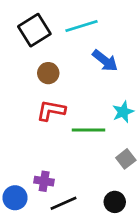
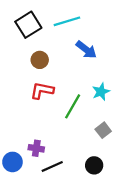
green line: (88, 130) -> (73, 106), turned -60

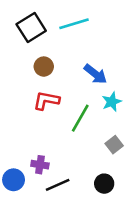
blue arrow: (86, 50) -> (95, 74), moved

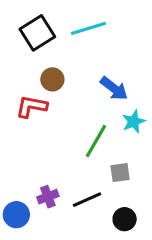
red L-shape: (46, 100) -> (31, 106), moved
gray square: (114, 145) -> (120, 173), moved, turned 30
purple cross: (40, 165) -> (48, 197), turned -30
black line: (58, 185) -> (87, 200), moved

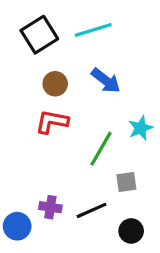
blue arrow: (114, 88) -> (106, 81), moved
red L-shape: (31, 106) -> (52, 122), moved
purple cross: (48, 197) -> (50, 207), turned 30

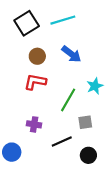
purple cross: (50, 207) -> (34, 124), moved

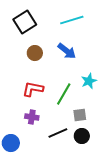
cyan line: (63, 20) -> (72, 20), moved
red L-shape: (35, 82) -> (33, 89), moved
black circle: (88, 155) -> (82, 136), moved

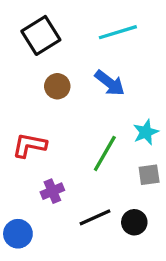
red L-shape: (33, 89) -> (29, 145), moved
gray square: (80, 115) -> (149, 175), moved
purple cross: (32, 117) -> (52, 191), turned -32

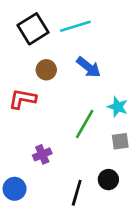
cyan line: (118, 32) -> (75, 26), moved
cyan star: (146, 132) -> (118, 107), turned -30
red L-shape: (29, 145) -> (22, 99), moved
black line: (95, 217) -> (77, 193), moved, turned -50

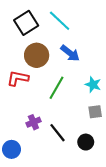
cyan line: (75, 26) -> (60, 21), turned 60
brown circle: (46, 70) -> (37, 55), size x1.5
green line: (85, 124) -> (56, 88), moved
black line: (77, 193) -> (57, 133), moved, turned -54

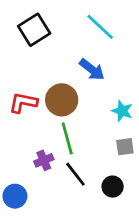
cyan line: (60, 21) -> (100, 27), moved
brown circle: (37, 55) -> (62, 100), moved
green line: (56, 88) -> (67, 138), moved, turned -45

